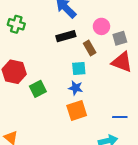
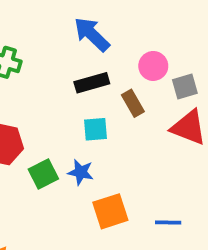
cyan square: (79, 68) -> (96, 129), moved
blue star: (76, 88) -> (81, 172), moved
blue line: (120, 117) -> (168, 222), moved

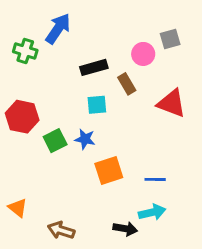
blue arrow: (92, 34) -> (58, 29), moved, turned 80
gray square: (185, 86) -> (170, 39), moved

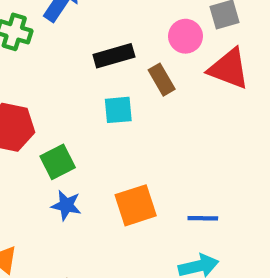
red triangle: (172, 103) -> (229, 69), moved
blue star: (85, 139) -> (66, 205), moved

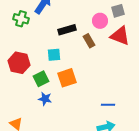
cyan square: (118, 110) -> (54, 55), moved
orange square: (136, 205) -> (67, 78), moved

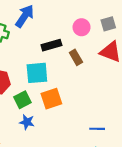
pink circle: (100, 21) -> (82, 27), moved
cyan square: (54, 55) -> (37, 73), size x1.5

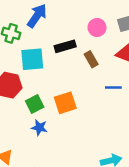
cyan square: (37, 73) -> (32, 59), moved
blue line: (97, 129) -> (113, 88), moved

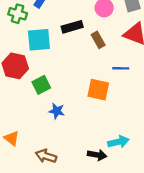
orange square: (65, 103) -> (98, 90), moved, turned 30
blue star: (39, 128) -> (57, 111), moved

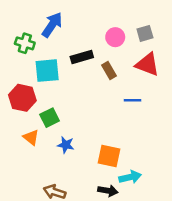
orange square: (98, 90) -> (109, 156), moved
orange triangle: (12, 138) -> (31, 137), moved

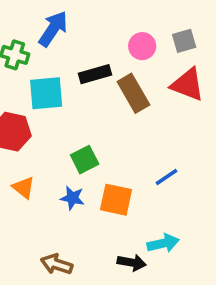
brown rectangle: (109, 71) -> (133, 93), size x1.5
blue line: (133, 100) -> (167, 177), moved, turned -35
green square: (50, 118) -> (85, 160), moved
orange square: (109, 156) -> (116, 200), moved

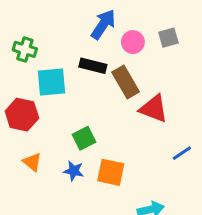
blue arrow: (53, 29) -> (103, 24), moved
black rectangle: (95, 74) -> (93, 66), turned 30
red triangle: (188, 85) -> (154, 109), moved
blue line: (167, 177) -> (182, 153), moved

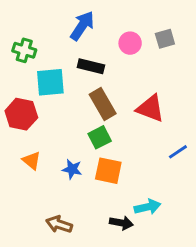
blue arrow: (103, 24) -> (82, 26), moved
brown rectangle: (126, 82) -> (103, 104), moved
green square: (84, 138) -> (100, 137), moved

